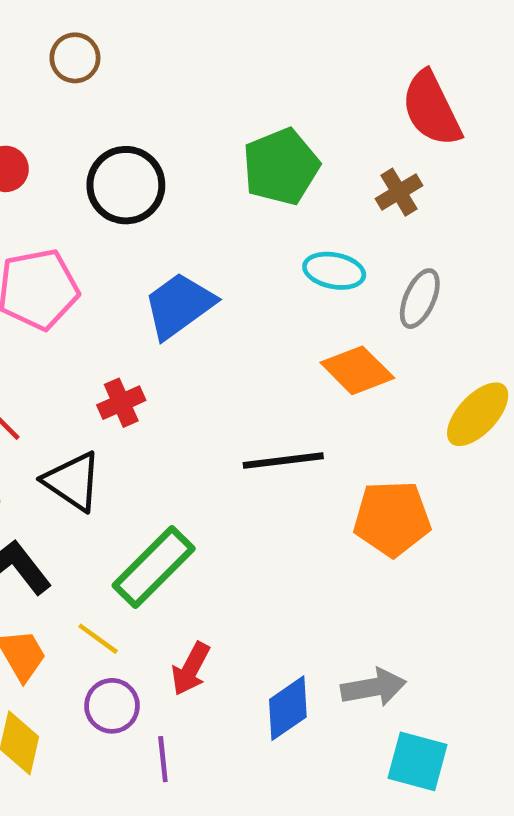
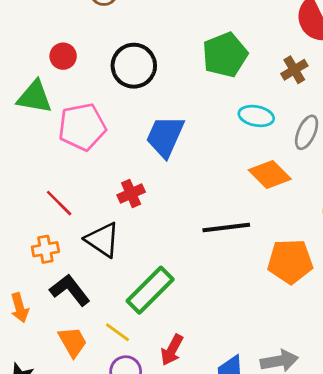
blue trapezoid: (179, 305) -> (165, 136), turned -30

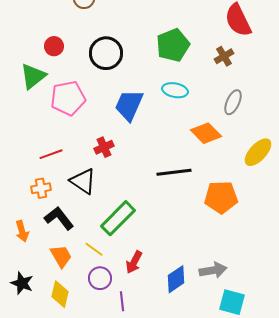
green triangle: (35, 97) -> (33, 76), turned -48
cyan ellipse: (256, 116) -> (175, 90), moved
red line: (59, 203) -> (51, 154), turned -65

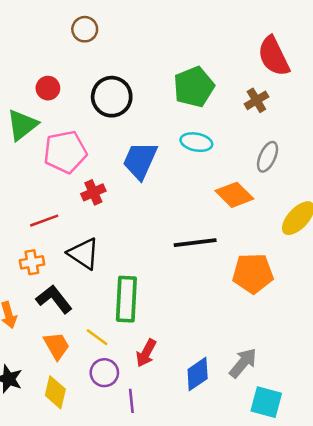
red cross: (104, 147) -> (93, 192), moved
green rectangle: (118, 218) -> (126, 299), turned -42
gray arrow: (213, 270) -> (243, 363), turned -40

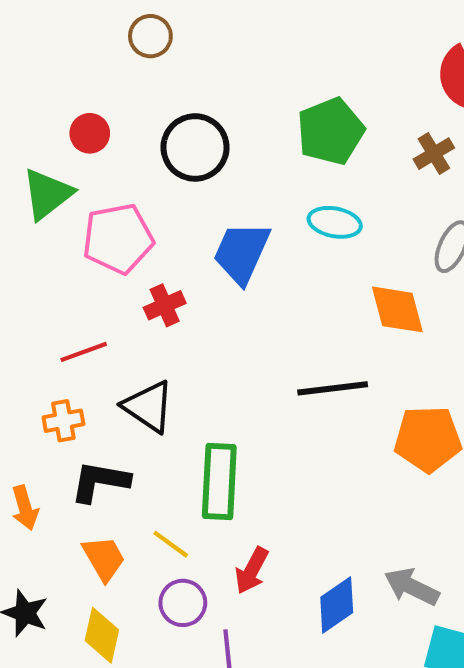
orange diamond: (234, 195) -> (397, 309), turned 30
black L-shape: (54, 299) -> (100, 481), turned -42
gray arrow: (243, 363) -> (412, 587), turned -104

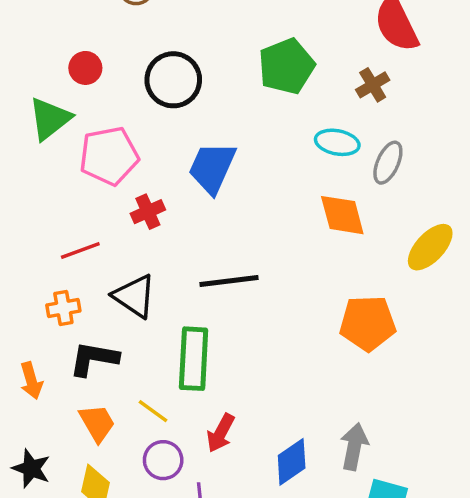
cyan ellipse: (335, 222) -> (337, 142), moved
black line: (333, 388) -> (229, 281), moved
gray arrow: (412, 587) -> (354, 447), turned 75

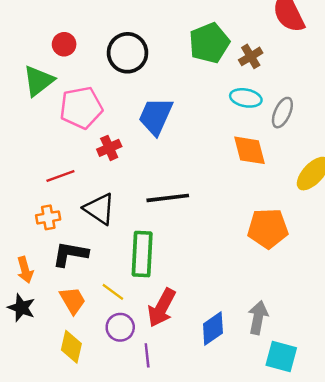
brown cross: (373, 85) -> (251, 56), moved
red arrow: (221, 433) -> (162, 308), size x1.4
black star: (31, 469) -> (21, 308), moved

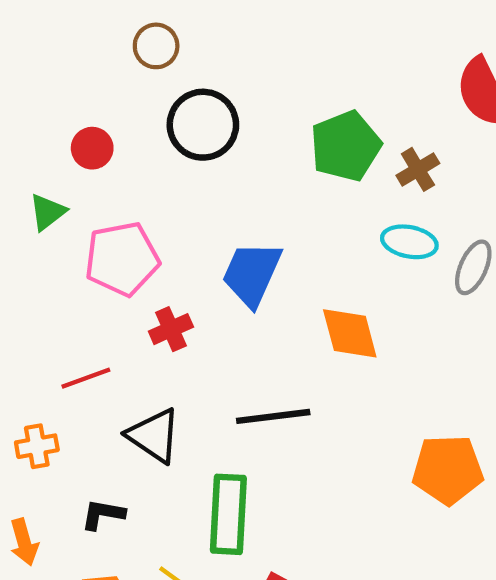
black circle: (128, 53) -> (203, 125), moved
green triangle: (38, 81) -> (47, 212), size x0.7
orange diamond: (249, 150) -> (350, 333), moved
orange cross: (48, 217) -> (37, 446), moved
black L-shape: (70, 254) -> (103, 514), size x0.7

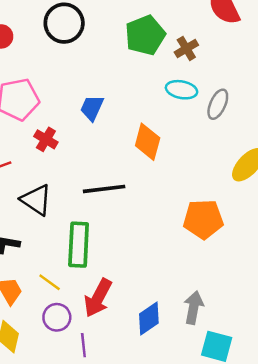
blue trapezoid: (252, 274) -> (92, 108), size x0.7
red cross: (171, 329) -> (46, 139), turned -35
orange diamond: (350, 333) -> (148, 142), turned 30

